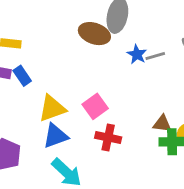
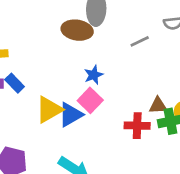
blue star: (137, 54) -> (94, 75), moved, turned 30
blue triangle: (55, 136) -> (70, 115), moved
red cross: (108, 138) -> (137, 126), moved

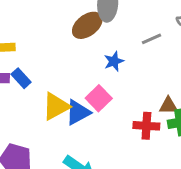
brown ellipse: (77, 30) -> (87, 25), turned -48
blue star: (94, 75) -> (114, 61), moved

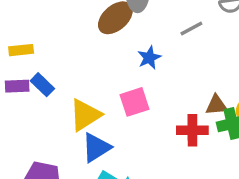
pink square: (99, 98) -> (135, 102), turned 30
blue triangle: (78, 112) -> (96, 147), moved

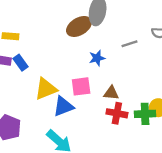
brown triangle: (216, 105) -> (111, 93), moved
blue triangle: (96, 147) -> (63, 106), moved

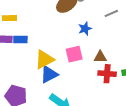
blue rectangle: (20, 63) -> (20, 40), turned -48
blue triangle: (63, 106) -> (49, 74), moved

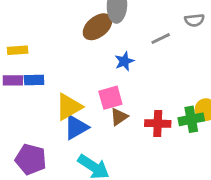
brown triangle: (100, 57) -> (119, 117), moved, turned -32

